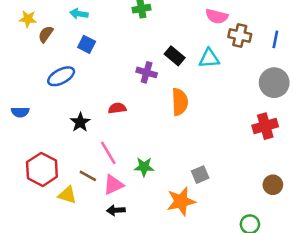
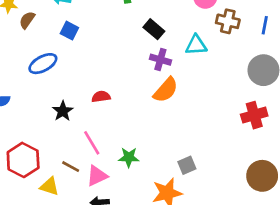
black rectangle: (175, 56) -> (154, 29), moved
purple cross: (147, 72) -> (160, 60), moved
orange semicircle: (180, 102) -> (166, 90), turned 44
brown circle: (273, 185) -> (262, 176), size x1.5

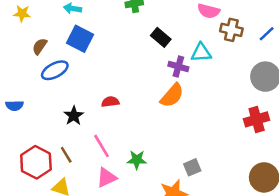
brown semicircle: (27, 20) -> (40, 46), moved
blue line: (265, 25) -> (267, 34), turned 36
blue square: (69, 31) -> (80, 39), size x1.5
purple cross: (160, 60) -> (178, 66), moved
brown line: (71, 167) -> (66, 155), moved, turned 30

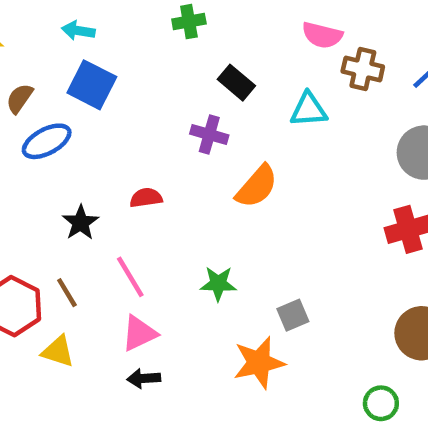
purple cross: (178, 66) -> (209, 134), moved
green star: (137, 160) -> (218, 284), moved

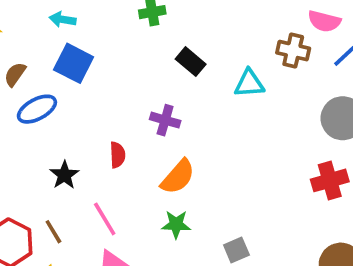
pink semicircle: (322, 35) -> (324, 21), moved
purple cross: (209, 134) -> (165, 120), moved
orange semicircle: (257, 186) -> (178, 177), moved
red semicircle: (146, 198) -> (117, 155), turned 95

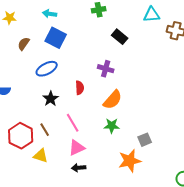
cyan triangle: (249, 83) -> (152, 15), moved
blue ellipse: (37, 109) -> (47, 69), moved

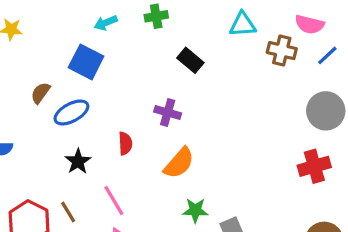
cyan arrow: (50, 14) -> (106, 23), moved, turned -32
brown semicircle: (24, 44) -> (40, 93), moved
green star: (112, 126) -> (195, 210), moved

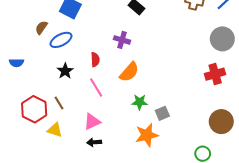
pink line: (114, 201) -> (96, 87), moved

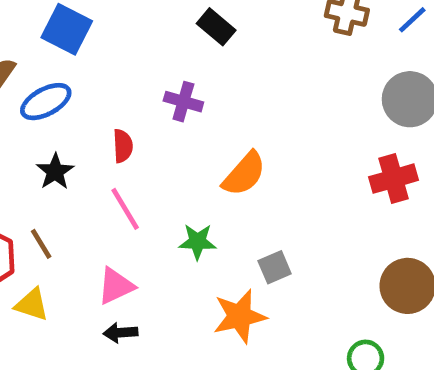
orange semicircle: (129, 72) -> (244, 174), moved
green star: (140, 102) -> (197, 242), moved

